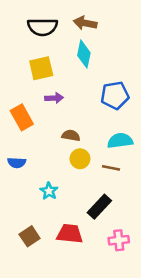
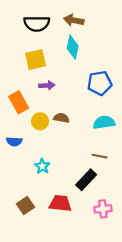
yellow circle: (80, 159) -> (40, 121), moved
brown line: (111, 168) -> (100, 156), moved

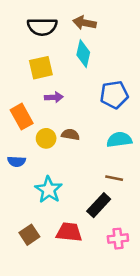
cyan star: (42, 166) -> (49, 190), size x1.5

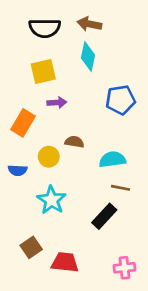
orange rectangle: (22, 117) -> (23, 123), turned 60
yellow circle: (46, 138) -> (49, 157), moved
cyan semicircle: (119, 140) -> (112, 159), moved
red trapezoid: (69, 232) -> (65, 262), moved
pink cross: (118, 239) -> (125, 268), moved

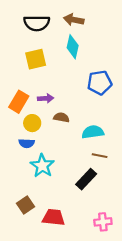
purple arrow: (57, 103) -> (46, 98), moved
yellow circle: (49, 157) -> (32, 123), moved
blue semicircle: (18, 170) -> (27, 143), moved

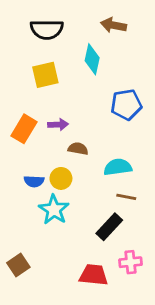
brown arrow: (74, 20) -> (113, 25), moved
yellow circle: (32, 123) -> (61, 178), moved
brown square: (25, 205) -> (18, 265), moved
red trapezoid: (54, 217) -> (94, 275), moved
pink cross: (103, 222) -> (130, 262), moved

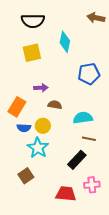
brown arrow: (113, 25) -> (96, 18), moved
orange rectangle: (24, 129) -> (17, 107), moved
brown square: (18, 265) -> (26, 176), moved

